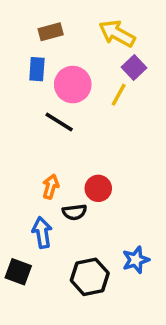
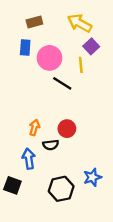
yellow line: (119, 95) -> (81, 65), turned -35
black line: (59, 122) -> (62, 83), moved

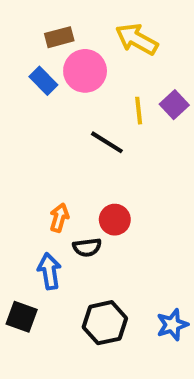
purple square: (91, 46) -> (174, 105), moved
blue rectangle: (25, 47) -> (43, 81), turned -49
pink circle: (50, 58) -> (85, 71), moved
blue star: (92, 177) -> (172, 325), moved

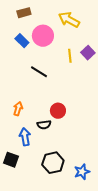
brown rectangle: (59, 37) -> (24, 13), moved
black line: (107, 142) -> (39, 72), moved
orange arrow: (59, 218) -> (18, 109), moved
blue star: (172, 325) -> (82, 172), moved

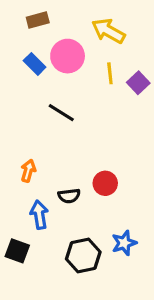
yellow line: (70, 56) -> (110, 73), moved
red circle: (58, 111) -> (105, 183), moved
blue star: (82, 172) -> (124, 243), moved

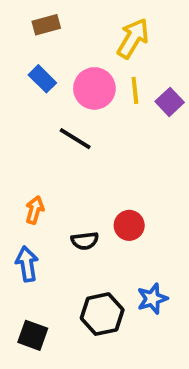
yellow arrow: (108, 31) -> (133, 38), turned 92
pink circle: (68, 56) -> (94, 88), moved
blue arrow: (39, 215) -> (27, 264), moved
black square: (17, 251) -> (33, 335), moved

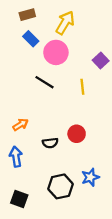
yellow arrow: (133, 38) -> (65, 23), moved
blue rectangle: (42, 79) -> (31, 39), moved
yellow line: (135, 90) -> (82, 87), moved
orange arrow: (35, 210) -> (20, 125), turned 42

